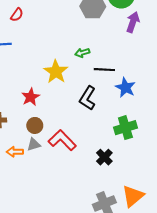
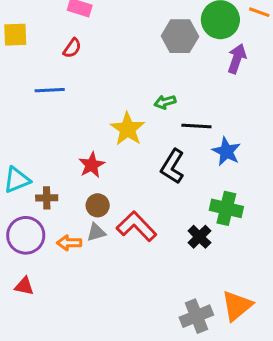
green cross: (125, 128) -> (226, 208), turned 30
black cross: (104, 157) -> (199, 237), moved

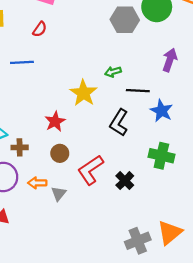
purple arrow: (237, 59) -> (170, 60), moved
red L-shape: (137, 226) -> (91, 170), turned -80
gray triangle: (96, 232) -> (59, 194), moved, turned -35
black cross: (199, 237) -> (125, 181), moved

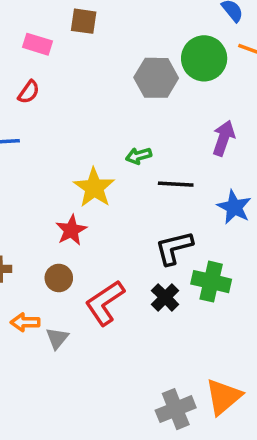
blue star: (161, 111) -> (234, 207), moved
red star: (55, 121) -> (71, 230), moved
black L-shape: (119, 123) -> (174, 248), moved, turned 44
black cross: (125, 181) -> (165, 297), moved

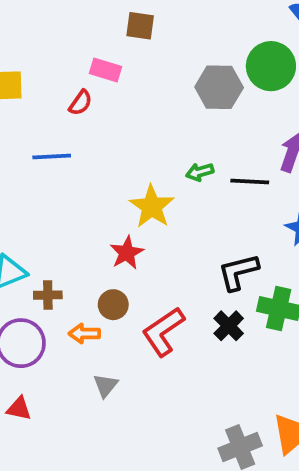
pink rectangle: (38, 44) -> (106, 70), moved
black line: (176, 184) -> (250, 182), moved
orange arrow: (25, 322) -> (84, 334), moved
gray triangle: (57, 338) -> (106, 385), moved

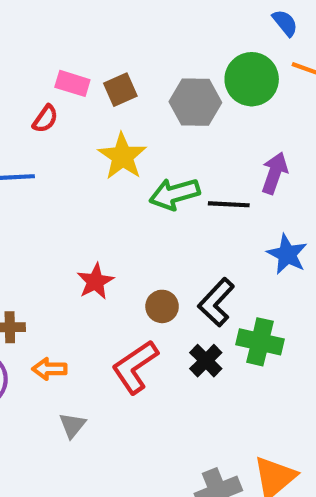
brown square: (140, 26) -> (120, 90), moved, turned -32
green arrow: (200, 172) -> (175, 194), size x1.6
yellow star: (152, 207) -> (122, 156), moved
black L-shape: (238, 272) -> (216, 302), turned -33
brown circle: (113, 305) -> (162, 306), moved

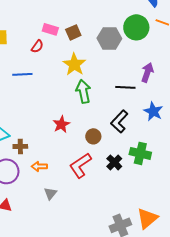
green arrow: (175, 194) -> (83, 91), moved, turned 95
black L-shape: (216, 302) -> (119, 121), moved

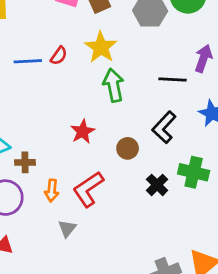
red semicircle: (37, 46) -> (59, 56), moved
red L-shape: (80, 165) -> (88, 189), moved
orange arrow: (39, 166) -> (52, 191), turned -84

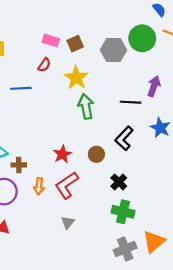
red semicircle: (59, 56) -> (44, 65), moved
red star: (83, 132) -> (62, 154), moved
green cross: (194, 172) -> (123, 212), moved
gray triangle: (67, 228) -> (68, 222), moved

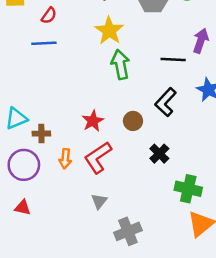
red semicircle: (44, 65) -> (49, 16), moved
green cross: (123, 212) -> (188, 189), moved
gray cross: (125, 249) -> (128, 231), moved

